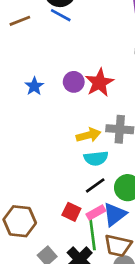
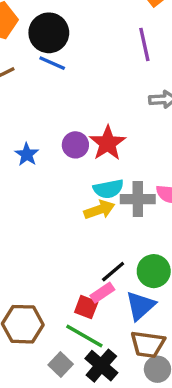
cyan semicircle: (96, 158) -> (108, 189), moved
pink rectangle: (96, 213) -> (102, 293), moved
green line: (92, 234) -> (84, 336), moved, turned -48

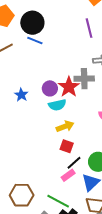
cyan semicircle: (108, 189) -> (57, 105), moved
gray cross: (138, 199) -> (84, 79), moved
red square: (86, 307) -> (67, 146), moved

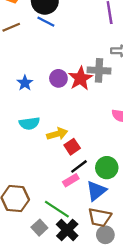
cyan semicircle: (57, 105) -> (29, 123), moved
yellow arrow: (65, 126) -> (57, 134), moved
red square: (67, 146) -> (72, 147), turned 32

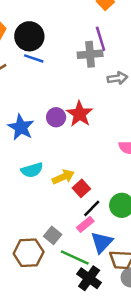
gray cross: (99, 70) -> (90, 54), moved
blue star: (25, 83) -> (21, 127), size x1.5
blue triangle: (96, 191) -> (102, 242), moved
gray square: (39, 228) -> (53, 235), moved

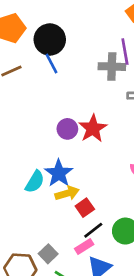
blue line: (34, 58) -> (52, 64), turned 36
blue star: (21, 127) -> (59, 173), moved
cyan semicircle: (32, 170) -> (35, 182), turned -50

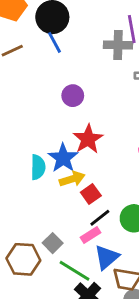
red star: (93, 128) -> (88, 139), moved
purple circle: (67, 129) -> (73, 96), moved
cyan semicircle: (35, 182) -> (38, 167), turned -30

